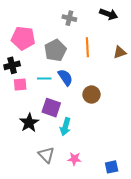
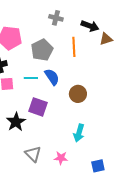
black arrow: (109, 14) -> (90, 26), moved
brown triangle: (120, 52) -> (106, 39), moved
cyan arrow: (65, 127) -> (79, 133), moved

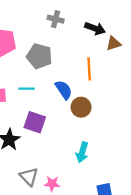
orange line: (74, 47) -> (89, 69), moved
gray pentagon: (42, 50) -> (39, 56), turned -30
blue semicircle: (52, 77) -> (64, 90), moved
pink star: (61, 158) -> (52, 184), moved

